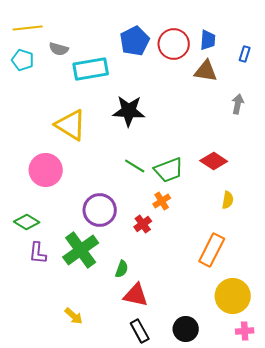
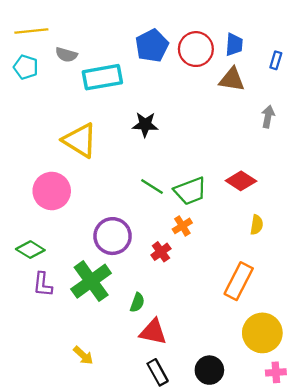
black star: (129, 111) -> (145, 125), size x0.7

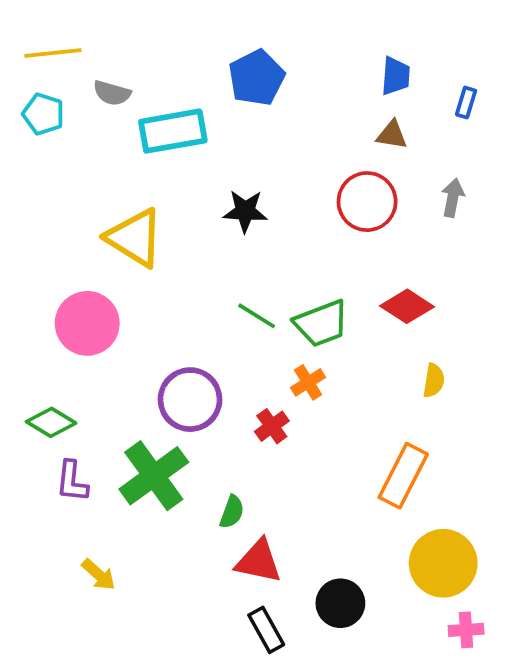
red circle: (196, 49) -> (367, 202), moved
brown triangle: (232, 79) -> (392, 135), size x0.7
yellow arrow: (83, 355) -> (99, 575), moved
black circle: (209, 370) -> (340, 603), moved

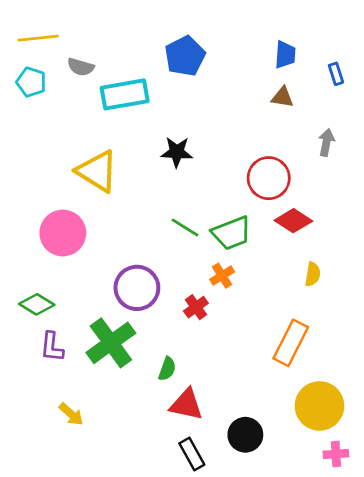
blue rectangle: (466, 103) -> (336, 74), turned -35
red circle: (367, 202) -> (269, 178), moved

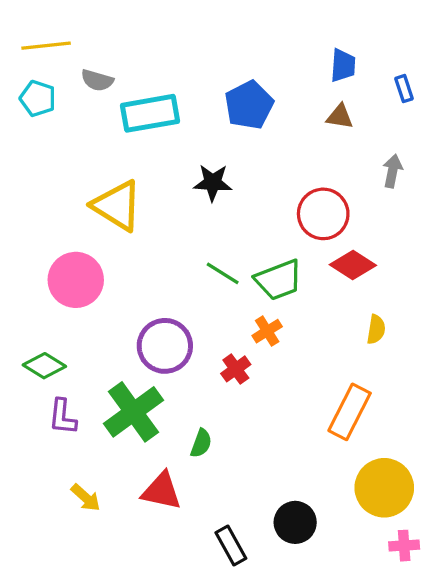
blue pentagon: (185, 56) -> (249, 105), moved
red triangle: (186, 405) -> (162, 491), moved

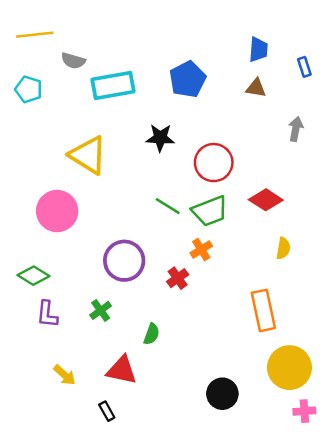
cyan pentagon: (38, 98) -> (29, 89), moved
red circle: (323, 214) -> (214, 163), moved
green cross: (133, 412) -> (101, 310), size x0.5
orange rectangle: (350, 412) -> (263, 310), turned -39
black rectangle: (231, 546) -> (107, 411), moved, size x0.7

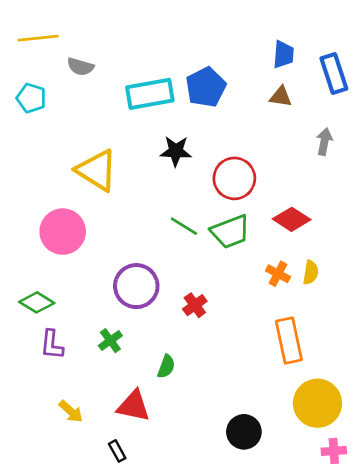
blue rectangle: (304, 67) -> (334, 73), size x1.8
cyan rectangle: (113, 86) -> (150, 94), moved
orange cross: (201, 250) -> (278, 274), moved, turned -30

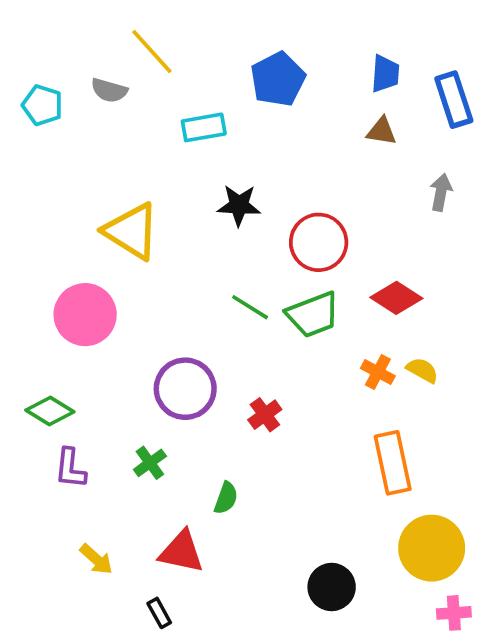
yellow line: (38, 38) -> (152, 51), moved, turned 54
blue pentagon: (206, 87) -> (278, 79), moved
cyan rectangle: (150, 94) -> (204, 127), size x0.7
cyan pentagon: (31, 98) -> (42, 105), moved
yellow semicircle: (311, 272) -> (422, 370), turned -70

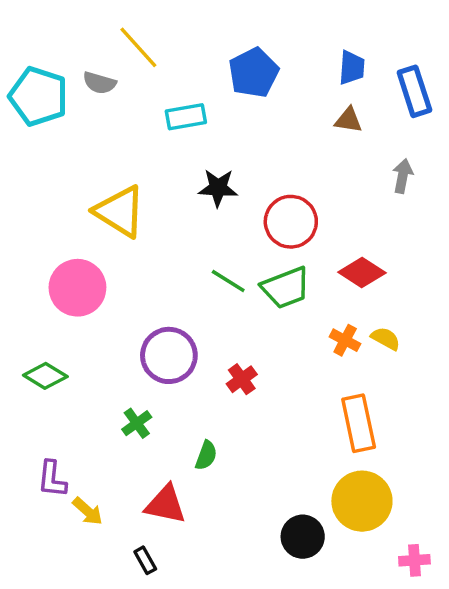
cyan pentagon: (42, 105) -> (39, 96), size x1.6
purple L-shape: (70, 468) -> (52, 479), moved
yellow circle: (432, 548) -> (362, 501), moved

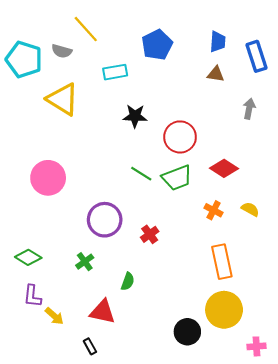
yellow triangle: (120, 212) -> (63, 99), moved
yellow semicircle: (386, 339) -> (250, 209), moved
green diamond: (45, 376) -> (28, 257), moved

